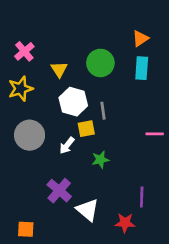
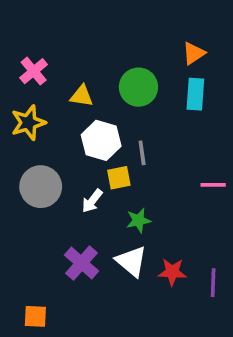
yellow triangle: (59, 69) -> (82, 96), turned -48
purple line: (142, 197) -> (213, 283), moved
white triangle: (88, 210) -> (131, 261), moved
red star: (125, 223) -> (172, 272), moved

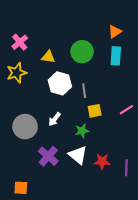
yellow square: (119, 178) -> (95, 111), moved
pink line: (213, 185) -> (126, 110), turned -32
gray circle: (41, 187) -> (25, 127), moved

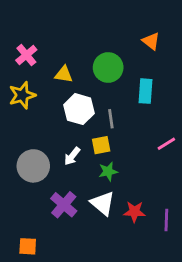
orange triangle: (115, 32) -> (151, 41), turned -48
cyan rectangle: (116, 56) -> (146, 91), moved
yellow square: (95, 111) -> (101, 145), moved

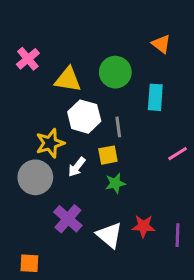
yellow triangle: (64, 74) -> (68, 80), size x1.4
yellow star: (22, 95) -> (50, 143), moved
white triangle: (103, 203) -> (109, 235), moved

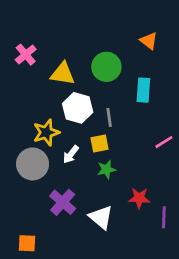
red star: (143, 226) -> (139, 198), moved

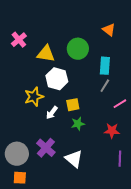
gray line: (109, 117) -> (105, 86), moved, turned 40
gray circle: (33, 164) -> (17, 154), moved
red star: (139, 198) -> (112, 131), moved

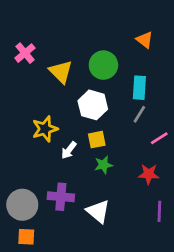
yellow triangle: (46, 54) -> (61, 72), turned 36
white hexagon: (57, 79) -> (93, 105), moved
purple cross: (46, 148) -> (61, 197), turned -36

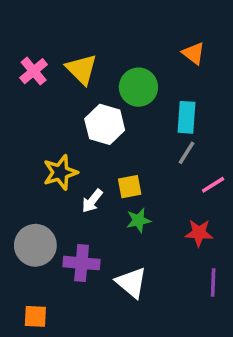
yellow triangle: (61, 72) -> (82, 69), moved
white hexagon: (93, 105) -> (105, 124), moved
gray circle: (22, 205) -> (35, 245), moved

